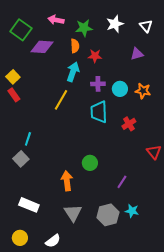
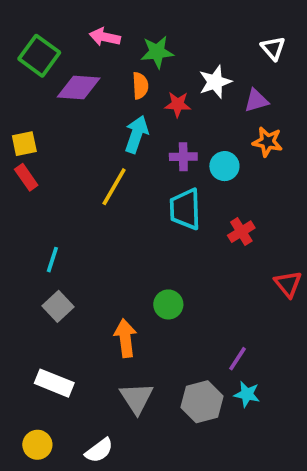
white star: (115, 24) -> (215, 82), moved
yellow square: (13, 77) -> (24, 144), turned 32
orange star: (143, 91) -> (267, 142), moved
gray square: (21, 159) -> (58, 306), moved
purple line: (122, 182) -> (238, 359), moved

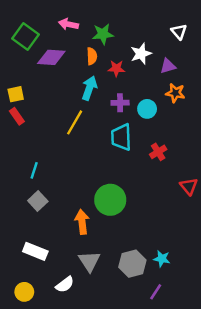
green circle: (168, 304) -> (110, 200), size x1.6
purple line: (238, 359) -> (156, 292), moved
white semicircle: (99, 450) -> (65, 284), moved

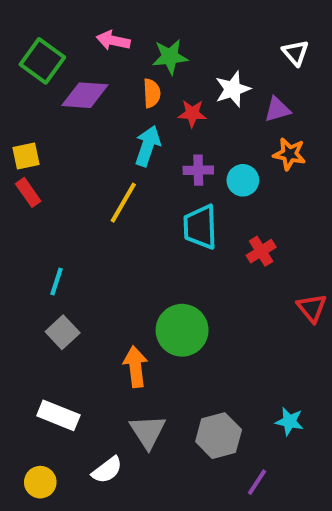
cyan star: (162, 259) -> (289, 421), moved

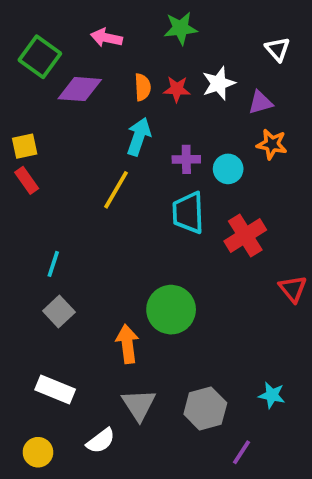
green star: (170, 57) -> (181, 28), moved
red star: (192, 113) -> (177, 89), moved
red cross: (261, 251) -> (245, 235), size x1.5

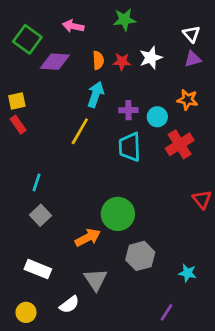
purple triangle: (260, 102) -> (193, 59), moved
red cross: (245, 235) -> (180, 144), moved
orange arrow: (127, 344) -> (88, 238), turned 70
gray hexagon: (205, 408) -> (140, 256), moved

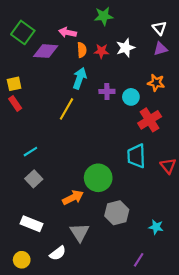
pink arrow: (73, 26) -> (68, 32), moved
cyan trapezoid: (130, 147) -> (136, 156), moved
cyan line: (37, 182) -> (30, 152), turned 40

